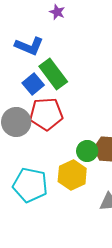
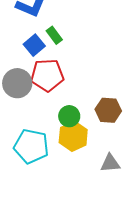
green rectangle: (53, 74) -> (54, 35), size x0.6
green circle: (87, 151) -> (69, 116), moved

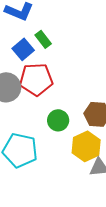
yellow hexagon: (73, 136) -> (86, 146), moved

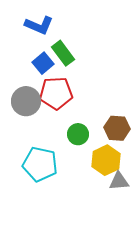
green rectangle: (43, 39) -> (63, 53), size x1.4

